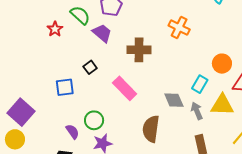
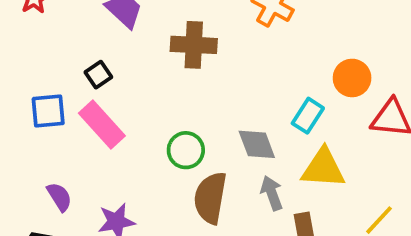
pink rectangle: (125, 88) -> (102, 125), moved
yellow triangle: (222, 105) -> (323, 168), moved
gray arrow: (197, 111) -> (272, 193), moved
green circle: (94, 120) -> (186, 150), moved

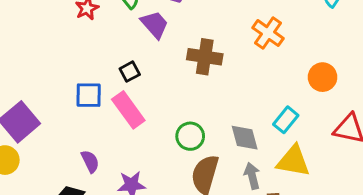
orange circle: (352, 78) -> (323, 77), moved

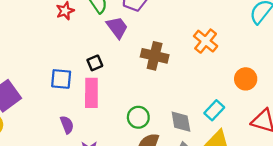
pink rectangle: (128, 110) -> (91, 93), turned 32
purple semicircle: (90, 161) -> (67, 125), moved

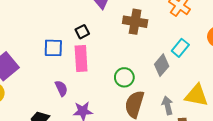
cyan rectangle: (214, 110) -> (180, 48), moved
gray diamond: (181, 122) -> (162, 65), moved, turned 55

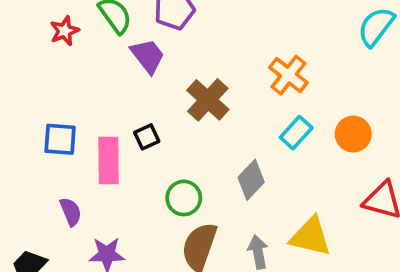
brown cross: (135, 22) -> (208, 100), turned 30
black square: (82, 32) -> (147, 137), moved
cyan rectangle: (180, 48) -> (296, 133), moved

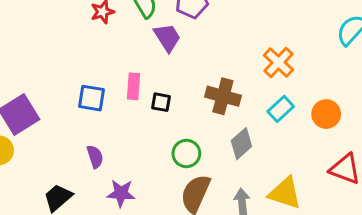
brown cross: (208, 100) -> (223, 96), moved, turned -32
black square: (147, 137) -> (161, 102), turned 30
pink rectangle: (109, 160) -> (133, 86), moved, size x0.7

